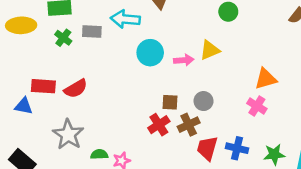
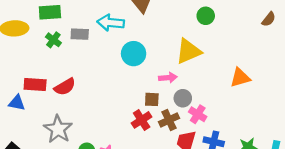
yellow triangle: (210, 50) -> (189, 51), size x1.4
pink arrow: (184, 60) -> (168, 78), moved
pink cross: (257, 106) -> (198, 114), moved

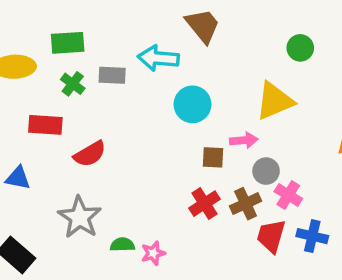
red rectangle: (35, 84) -> (45, 125), moved
brown square: (152, 99) -> (213, 157), moved

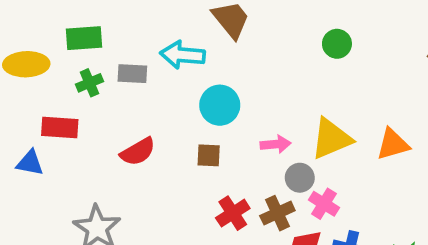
green cross: (73, 84) -> (90, 83), turned 30
yellow triangle: (275, 101) -> (331, 139), moved
red semicircle: (90, 154) -> (138, 152), moved
brown square: (213, 157) -> (209, 155), moved
blue triangle: (18, 178) -> (30, 163), moved

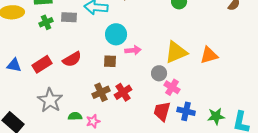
red rectangle: (60, 127) -> (42, 64), moved, turned -36
pink arrow: (276, 144) -> (133, 50), moved
brown cross: (277, 213) -> (101, 92), moved

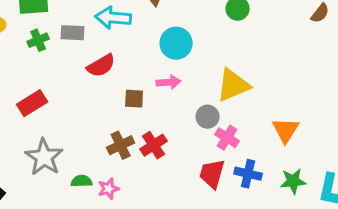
cyan circle: (116, 34) -> (176, 43), moved
orange triangle: (209, 55) -> (286, 130), moved, turned -42
red semicircle: (72, 59) -> (101, 66), moved

